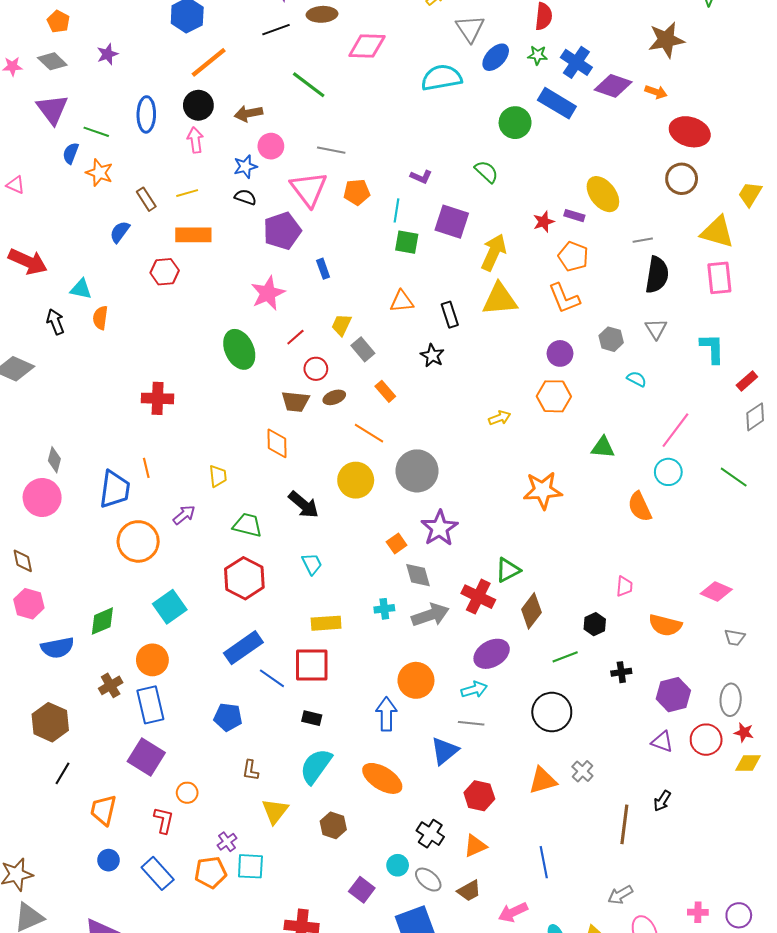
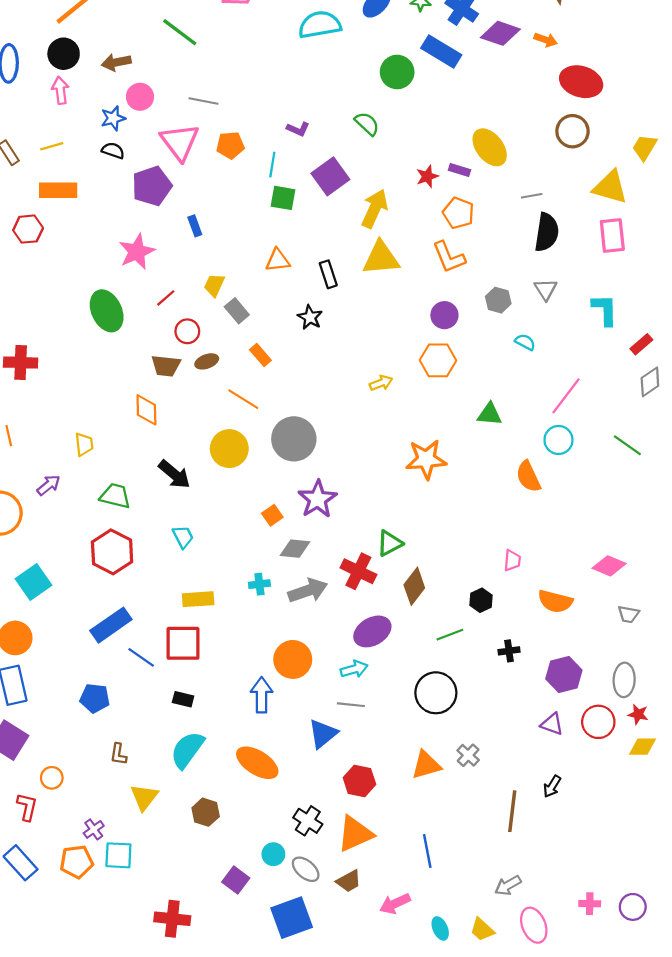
purple square: (452, 222) -> (330, 176), turned 36
gray diamond: (418, 575) -> (295, 549), turned -68
orange triangle: (475, 846) -> (355, 834), size x1.5

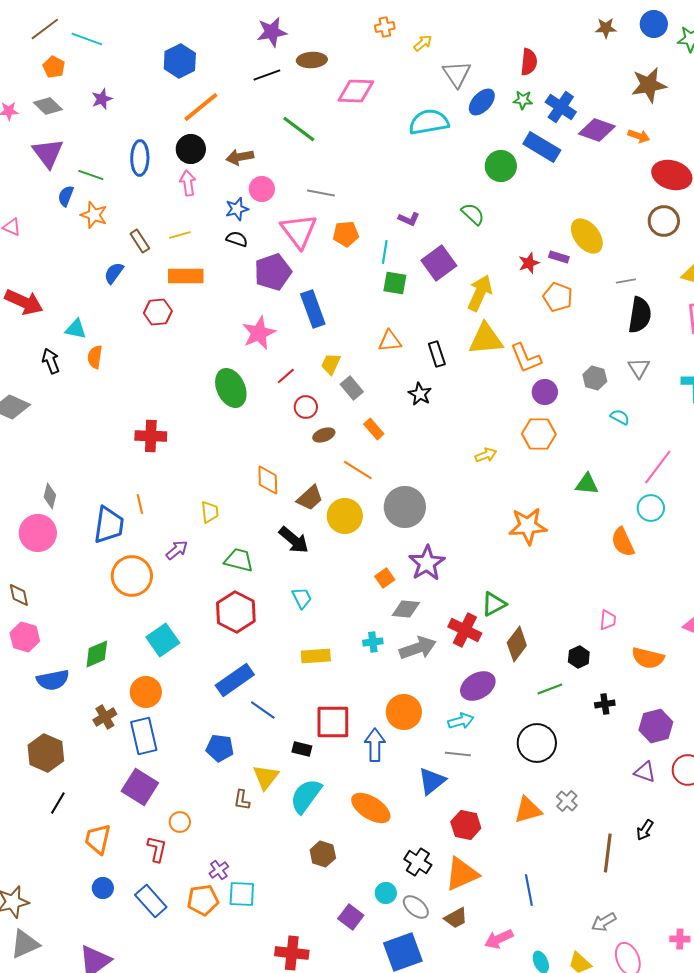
blue rectangle: (195, 226) -> (313, 309), size x1.8
orange L-shape: (449, 257) -> (526, 358), moved
brown trapezoid: (166, 366) -> (310, 498), moved, turned -48
red square: (183, 643) -> (333, 722), moved
yellow triangle: (144, 797) -> (266, 777), moved

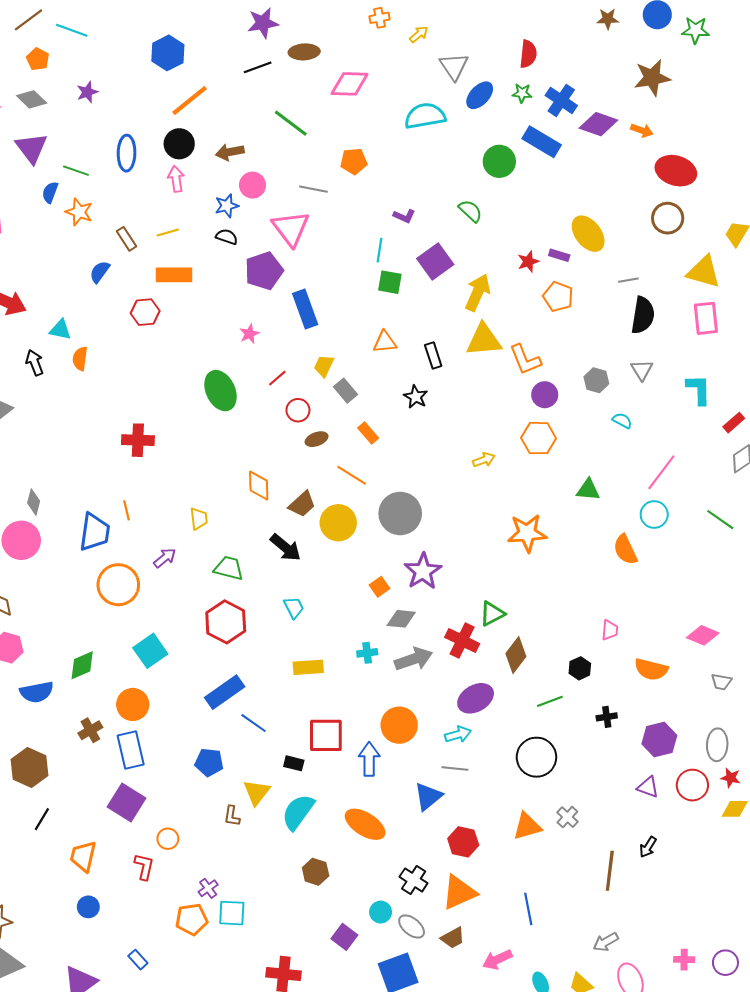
orange pentagon: (346, 234) -> (354, 161), moved
pink star: (259, 333) -> (249, 334), size x0.6
blue rectangle: (151, 901) -> (138, 960), moved, size x0.6

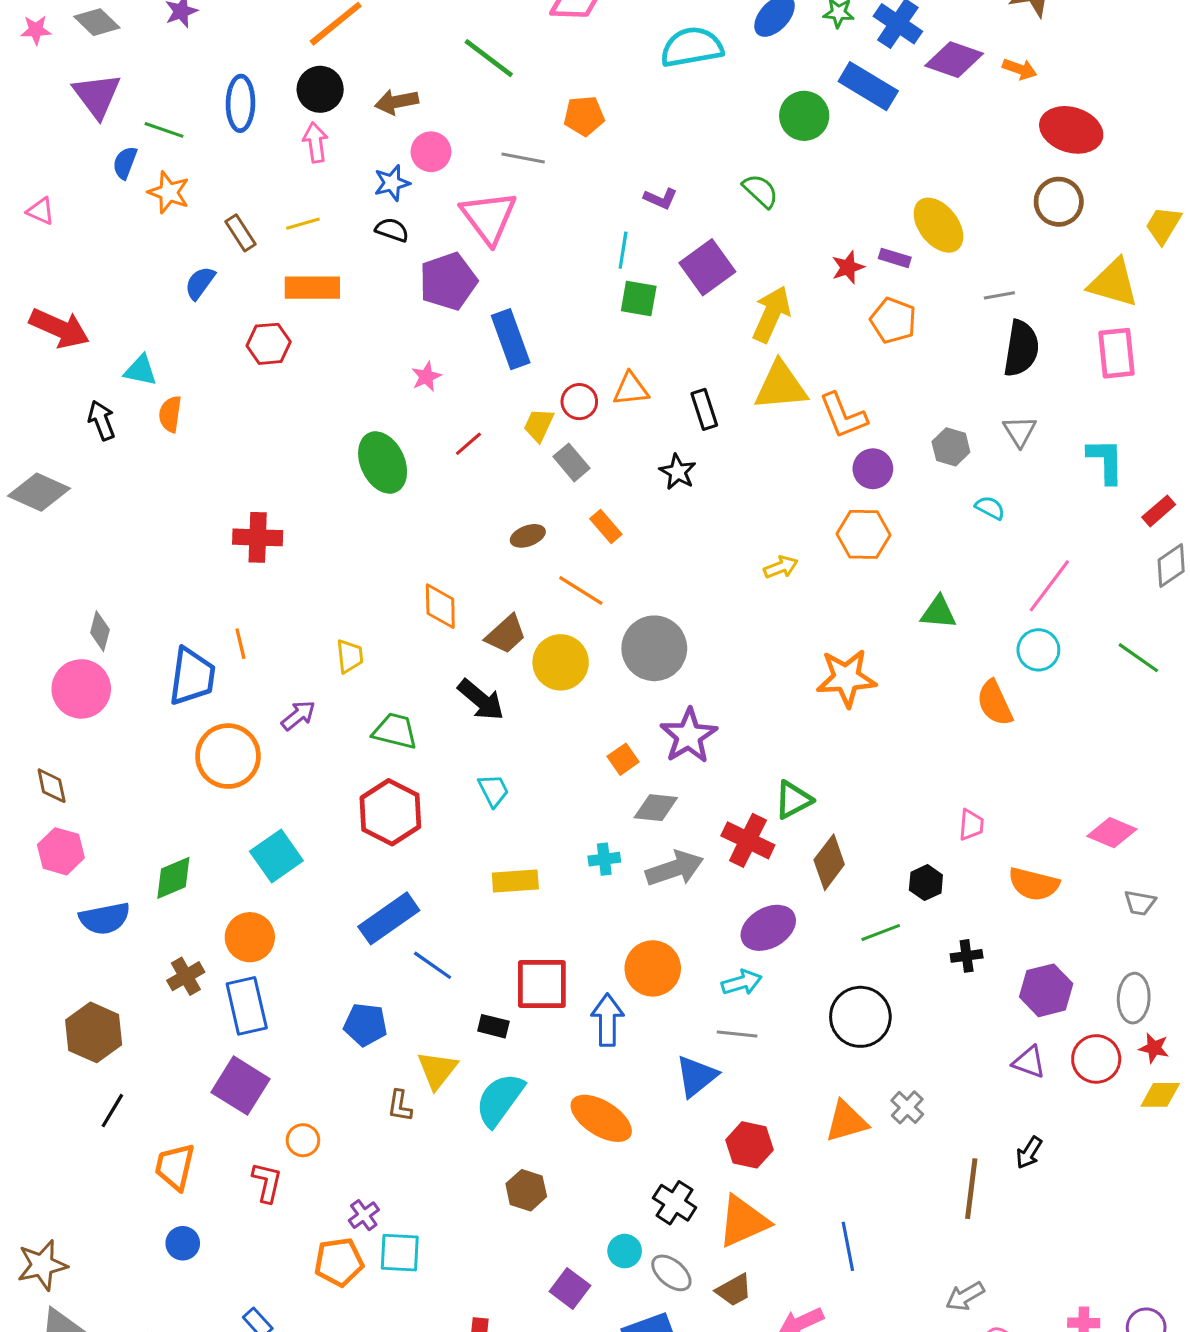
red circle: (298, 410) -> (579, 402), moved

